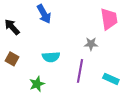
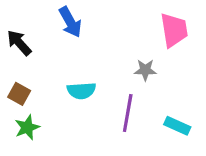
green star: (37, 84) -> (27, 127), moved

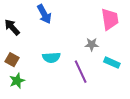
purple line: (128, 113) -> (81, 72), turned -35
cyan rectangle: (177, 126) -> (112, 63), moved

